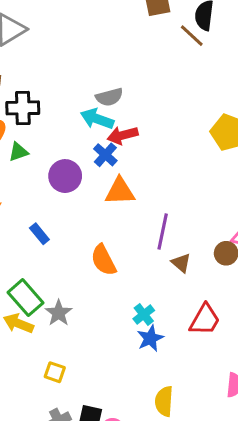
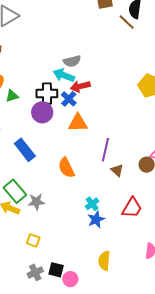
black cross: (23, 108) -> (47, 94), moved
blue rectangle: (39, 234) -> (25, 150), size x1.6
gray star: (59, 313) -> (36, 202), turned 30

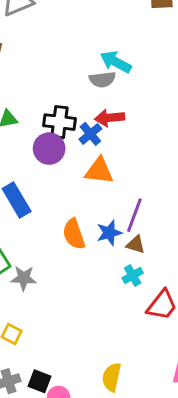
cyan arrow: (64, 75) -> (116, 62), moved
brown triangle: (117, 170) -> (136, 245), moved, turned -32
cyan cross: (92, 204) -> (133, 276), moved
blue star: (96, 219) -> (109, 233), moved

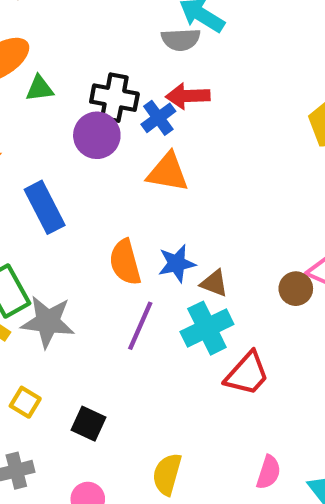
purple line: (134, 215) -> (140, 326), moved
cyan cross: (133, 276) -> (207, 328), size x1.6
gray star: (24, 278) -> (48, 322), size x1.4
black square: (39, 381) -> (88, 424), moved

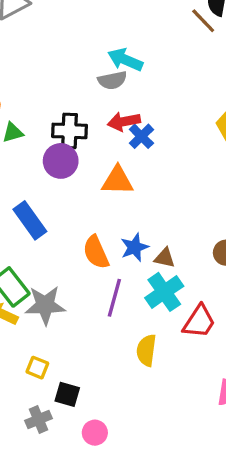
blue cross: (158, 118) -> (141, 136), moved
black square: (88, 424) -> (67, 394), moved
yellow semicircle: (167, 474) -> (146, 350), moved

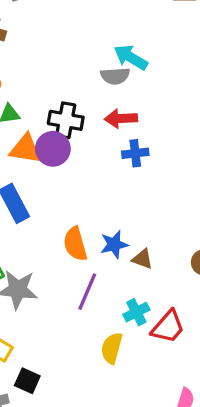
blue cross: (141, 136) -> (135, 153), moved, turned 30
orange triangle: (118, 181) -> (25, 149), moved
cyan cross: (164, 292) -> (136, 312), moved, size x0.7

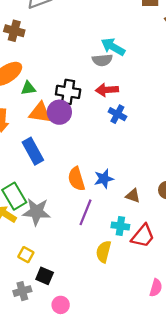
blue cross: (135, 153) -> (117, 114), turned 36
brown triangle: (143, 259) -> (133, 196), moved
cyan cross: (136, 312) -> (120, 226), turned 36

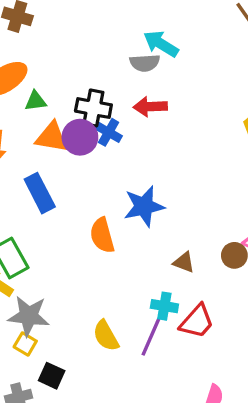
blue cross: (117, 114) -> (109, 132), moved
blue star: (104, 179) -> (144, 206), moved, size x1.4
gray star: (36, 212) -> (29, 316), moved
purple line: (86, 212) -> (151, 337), moved
yellow semicircle: (104, 252) -> (106, 336), moved, turned -45

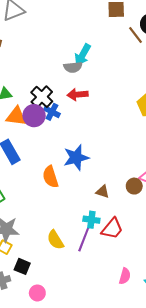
cyan arrow: (161, 44) -> (83, 55), turned -90
black cross: (93, 108) -> (42, 97), turned 35

